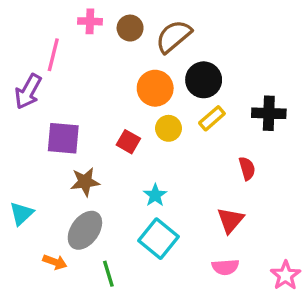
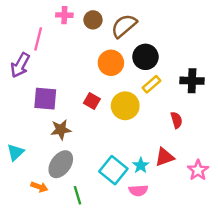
yellow circle: (169, 128) -> (125, 106), moved, size x1.5
cyan star: (155, 195) -> (141, 165), moved
red triangle: (230, 220) -> (165, 157), turned 30
pink semicircle: (225, 267) -> (138, 190), moved
pink star: (286, 275) -> (198, 170), moved

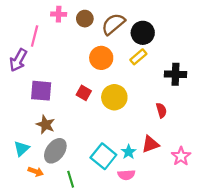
black circle: (145, 57) -> (143, 33), moved
yellow rectangle: (151, 84) -> (138, 57), moved
brown star: (61, 130) -> (46, 125), moved, turned 30
cyan triangle: (15, 152) -> (21, 149), moved

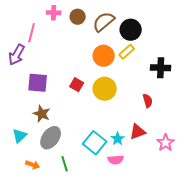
orange circle: (101, 58) -> (104, 56), moved
orange arrow: (36, 172) -> (33, 165), moved

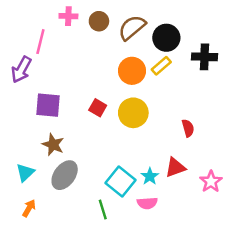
black cross: (161, 68) -> (205, 57), moved
green line: (65, 164) -> (103, 209), moved
orange arrow: (33, 165) -> (29, 208), moved, turned -80

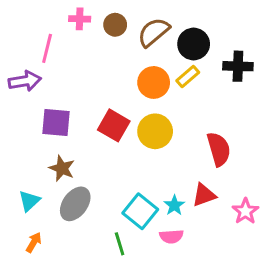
purple arrow: (21, 70) -> (25, 81), turned -128
red square: (98, 108) -> (114, 125), size x1.5
red semicircle: (188, 128) -> (219, 149), size x1.6

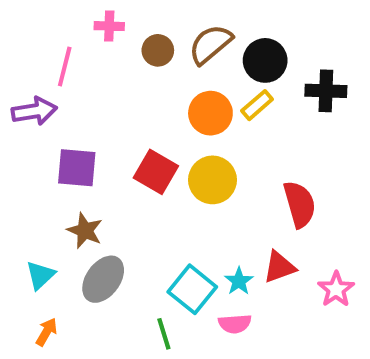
brown circle: (115, 25) -> (158, 50), moved

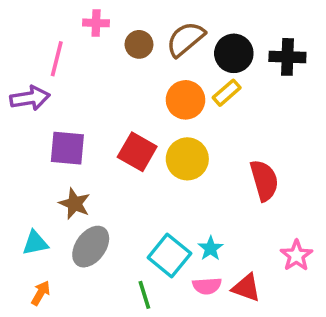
black cross: (326, 91) -> (287, 57), moved
red triangle: (279, 267) -> (246, 288), moved, turned 40
cyan triangle: (40, 275) -> (35, 243), turned 32

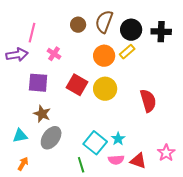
pink cross: (96, 23) -> (54, 54), moved, turned 32
brown semicircle: (186, 39) -> (104, 22), turned -30
pink star: (296, 255) -> (166, 153), moved

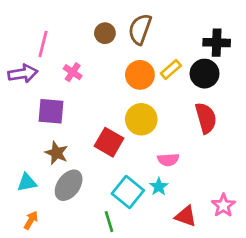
black circle: (131, 30) -> (205, 74), moved
red square: (77, 85) -> (109, 142), moved
red semicircle: (148, 101) -> (206, 118), moved
pink semicircle: (116, 160) -> (168, 160), moved

